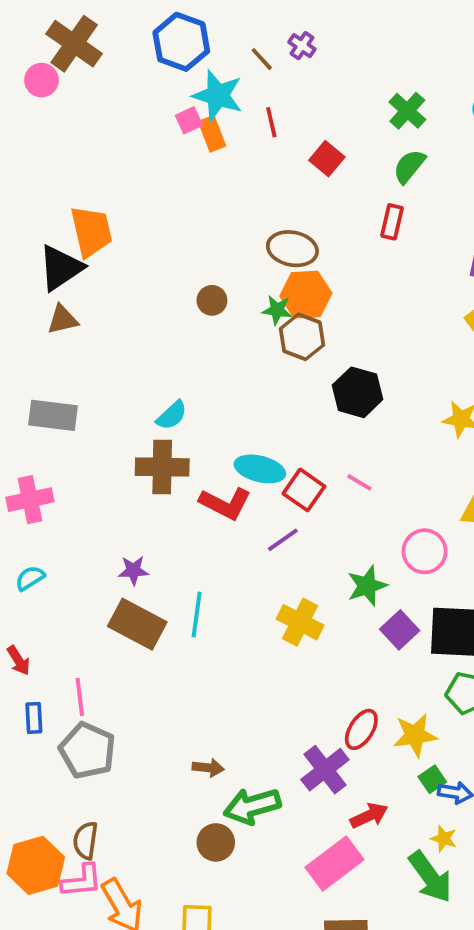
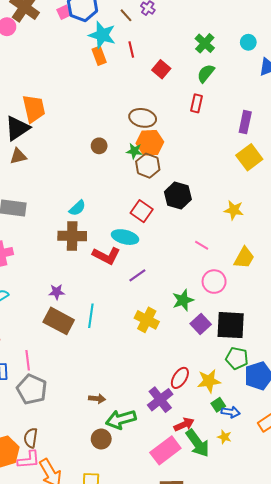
pink square: (189, 120) -> (64, 12), moved
pink line: (359, 482) -> (202, 245), moved
red square: (304, 490) -> (142, 211), moved
green arrow: (430, 877) -> (198, 443), moved

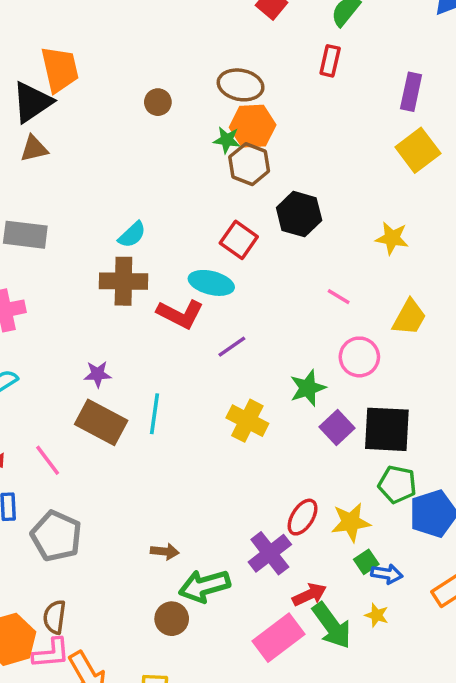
brown circle: (99, 146) -> (158, 102), moved
pink line: (28, 360) -> (48, 460), moved, turned -30

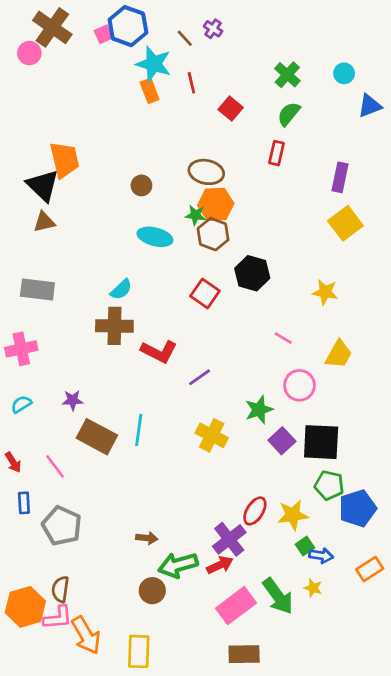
black triangle: (32, 102) -> (43, 185), turned -42
cyan ellipse: (211, 283) -> (155, 237), moved
purple star: (98, 374) -> (73, 400), moved
red arrow: (309, 595) -> (220, 565), moved

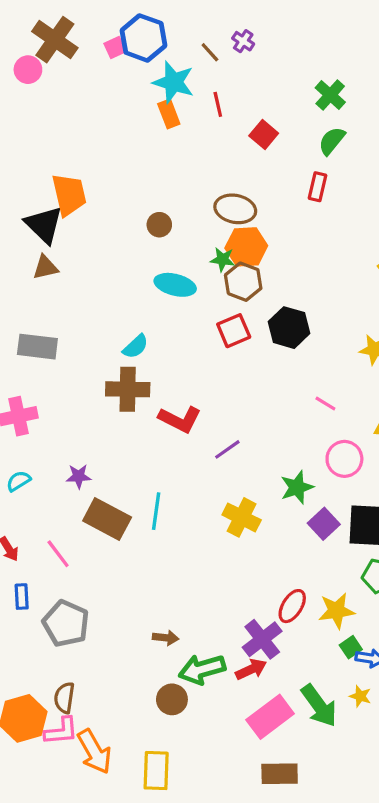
red square: (205, 294) -> (234, 331), moved, turned 32

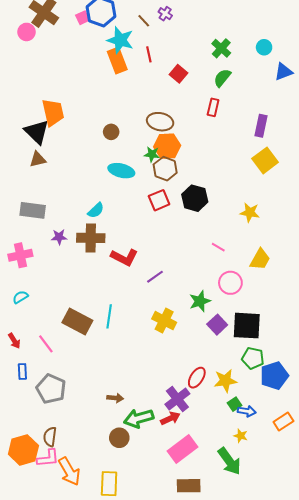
orange rectangle: (169, 114) -> (117, 61), size x1.4
purple star: (79, 476) -> (59, 237), moved
green arrow: (319, 706) -> (229, 461), moved

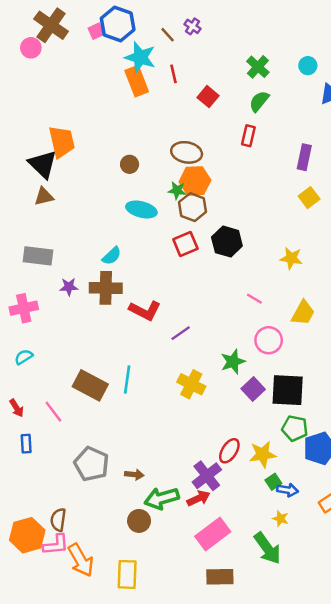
yellow square: (265, 160) -> (309, 198), size x0.7
gray pentagon: (51, 389) -> (91, 464), moved

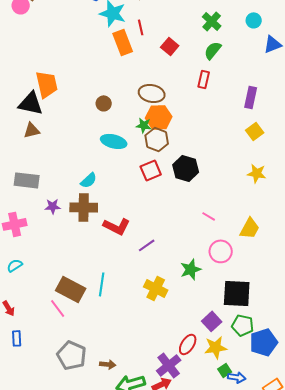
orange rectangle: (137, 81) -> (123, 42), moved
black triangle: (43, 164) -> (31, 103), turned -32
yellow star: (291, 258) -> (257, 173), moved
purple square: (253, 389) -> (212, 321), moved
pink line: (53, 412) -> (58, 308), moved

